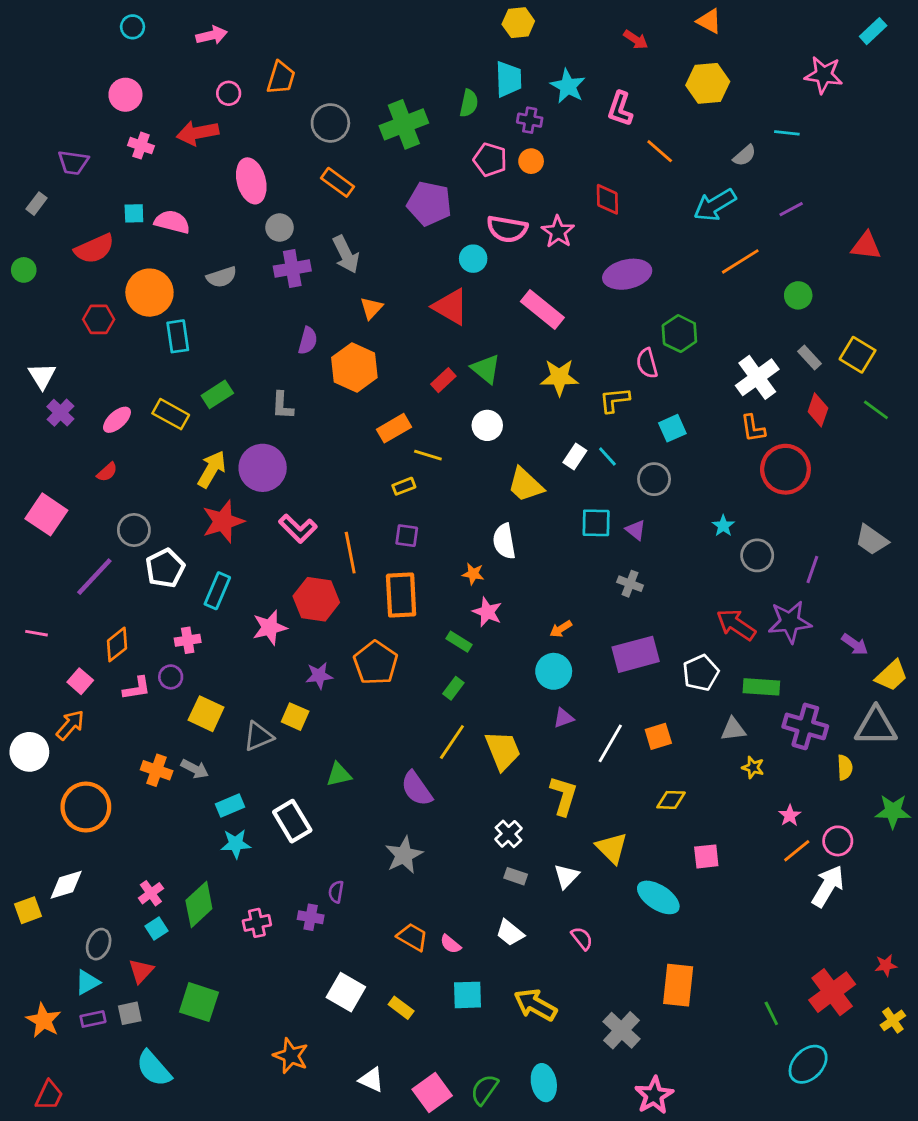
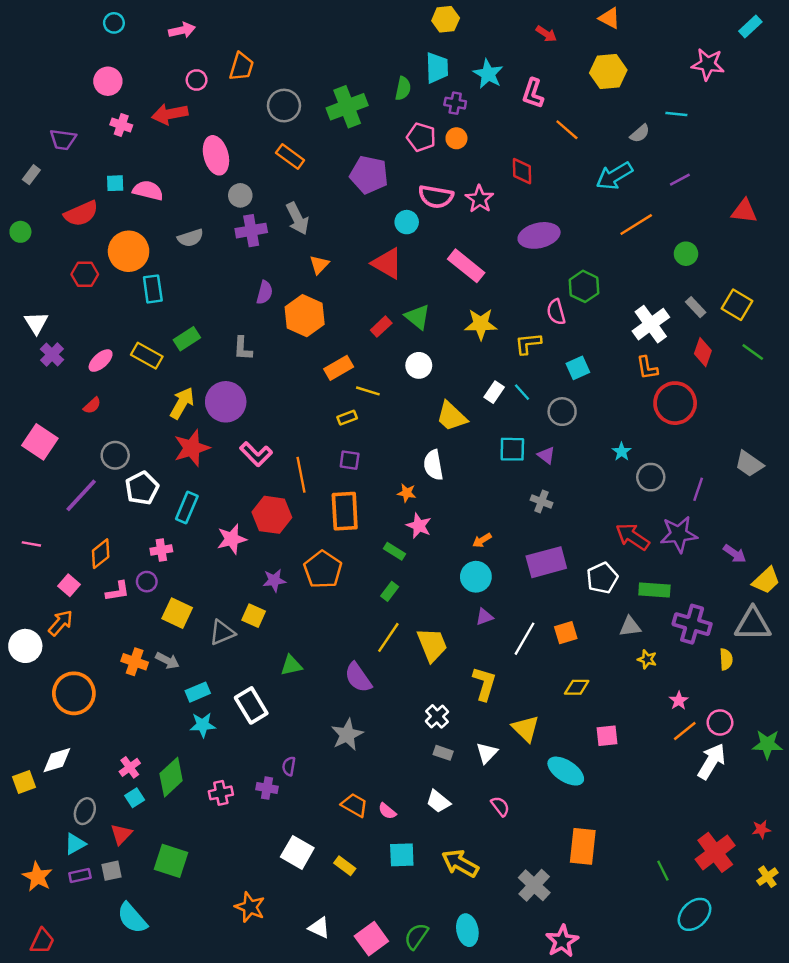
green star: (893, 811) -> (767, 744), moved

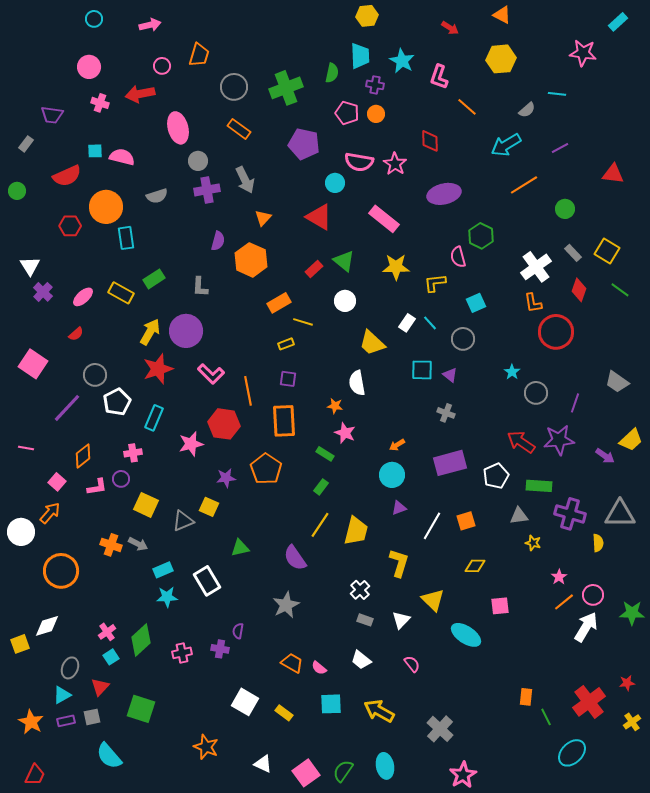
yellow trapezoid: (766, 580) -> (631, 440), moved
yellow trapezoid: (432, 645) -> (356, 531), turned 36
orange rectangle: (583, 846) -> (526, 697), moved, size x0.6

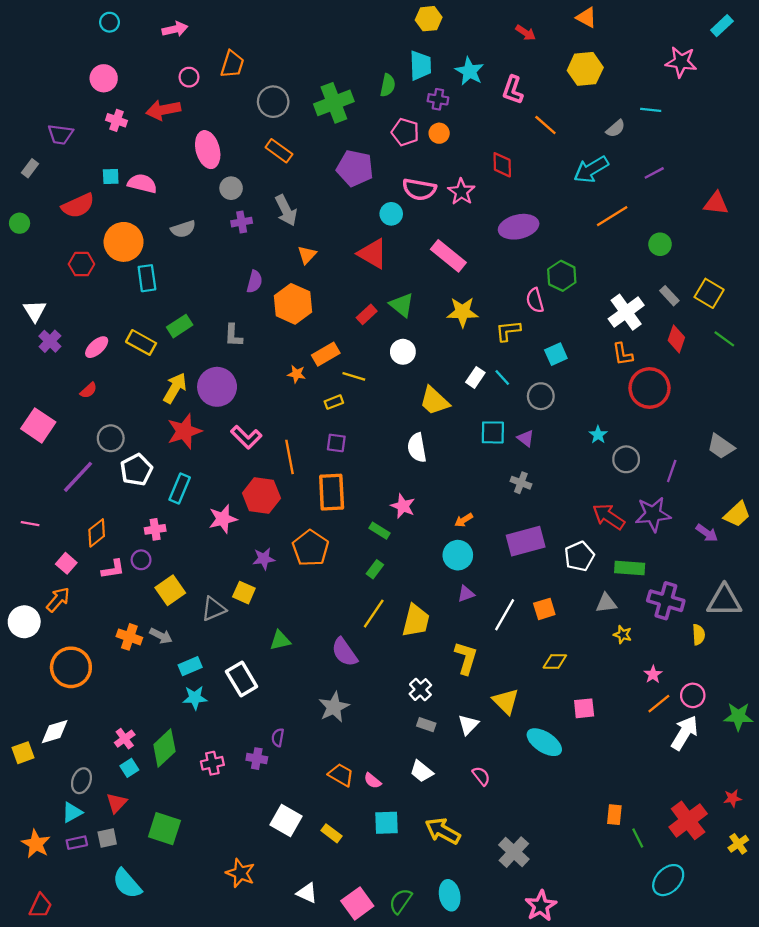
purple cross: (207, 190) -> (242, 222), size x0.7
orange star: (335, 406) -> (297, 374), moved
yellow square: (146, 505) -> (170, 590), turned 30

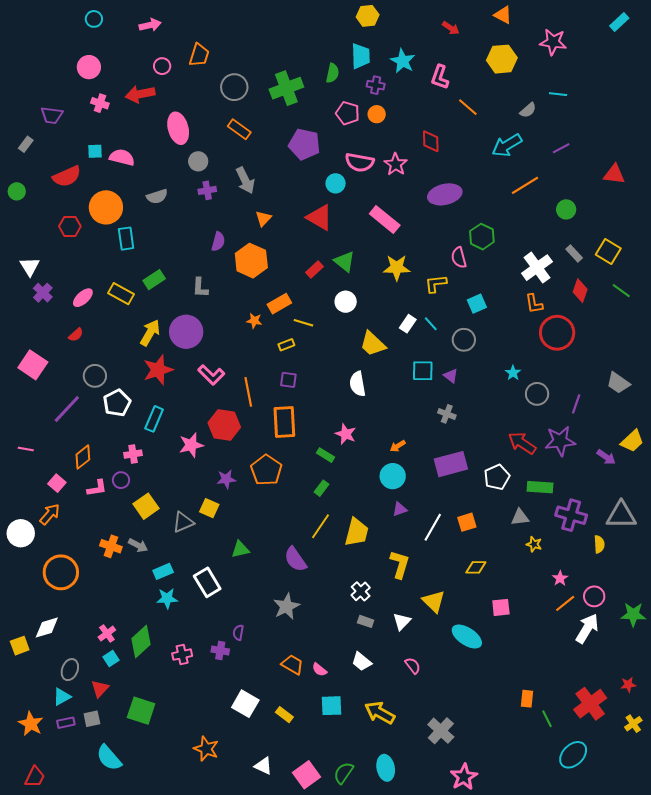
pink star: (681, 62) -> (553, 42), moved

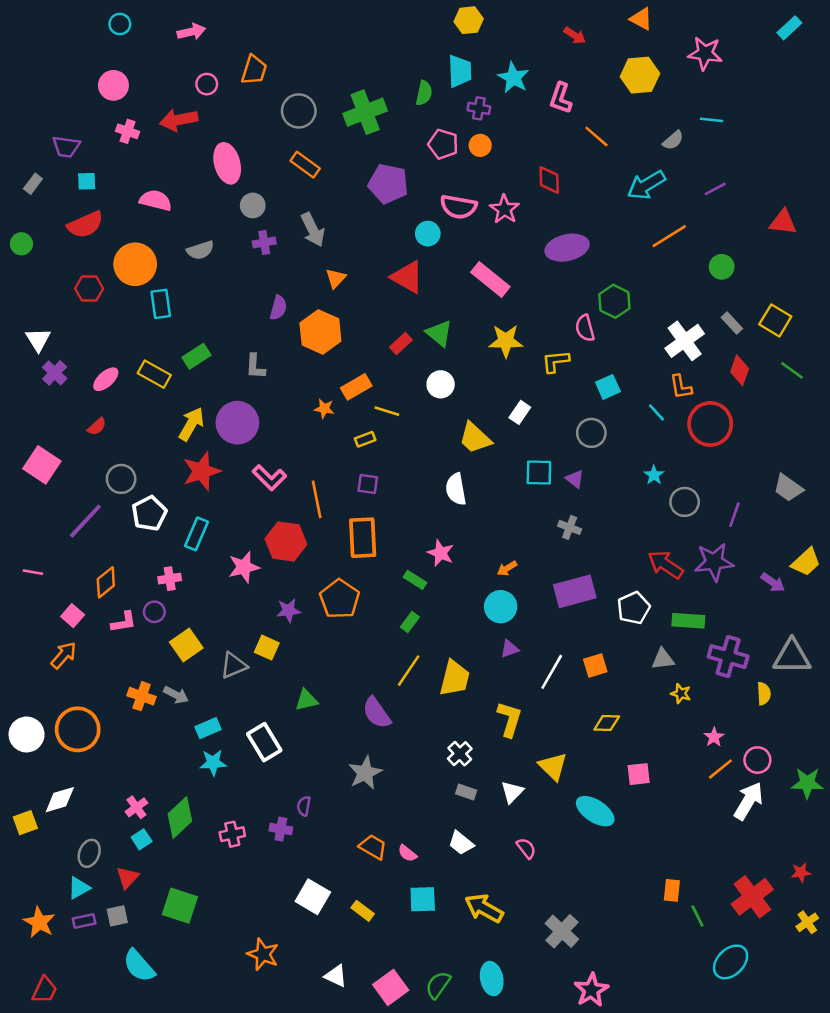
cyan square: (95, 151) -> (87, 181), moved
cyan line: (431, 324) -> (657, 412), moved
white circle: (21, 533) -> (27, 734), moved

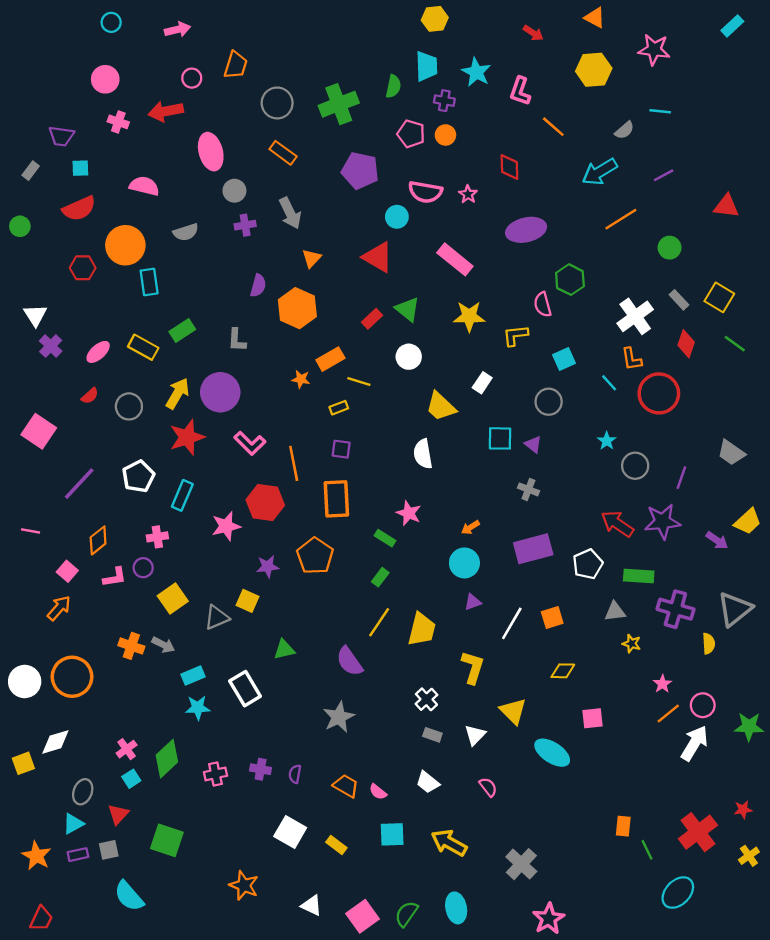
pink star: (504, 209) -> (468, 194), size x0.7
gray circle: (121, 479) -> (129, 406), moved
gray triangle: (792, 657) -> (735, 609), turned -39
purple semicircle: (304, 806) -> (295, 774), moved

